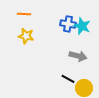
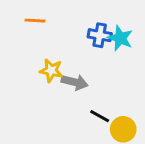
yellow star: (26, 36) -> (51, 71), moved
gray arrow: (78, 56) -> (75, 82), moved

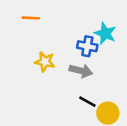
blue cross: (100, 35) -> (87, 46), moved
gray arrow: (75, 82) -> (81, 71), moved

